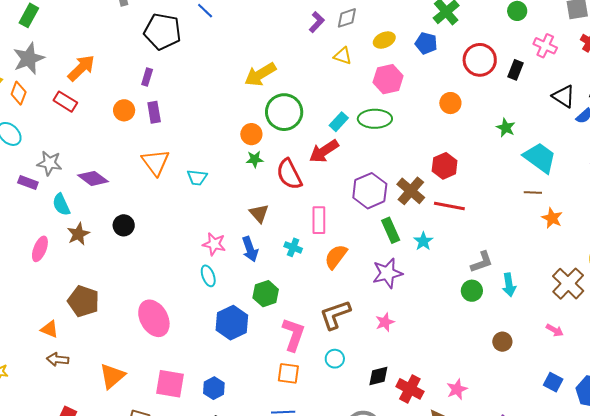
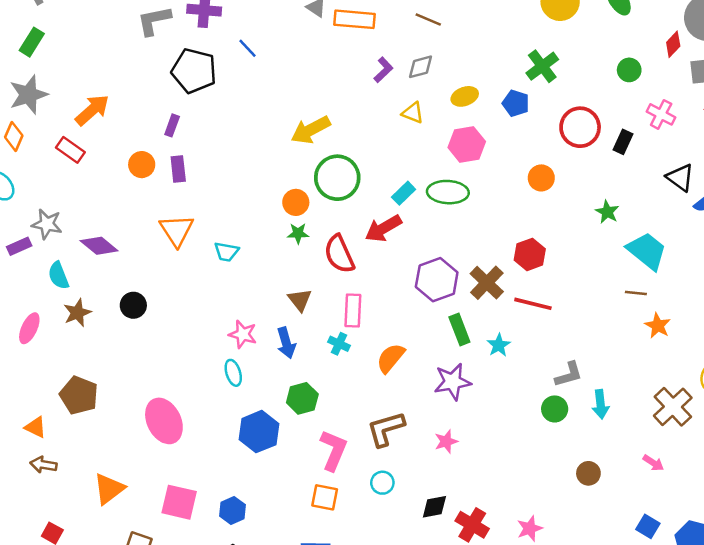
purple rectangle: (28, 183) -> (19, 246), turned -48
pink rectangle: (319, 220) -> (353, 311), moved

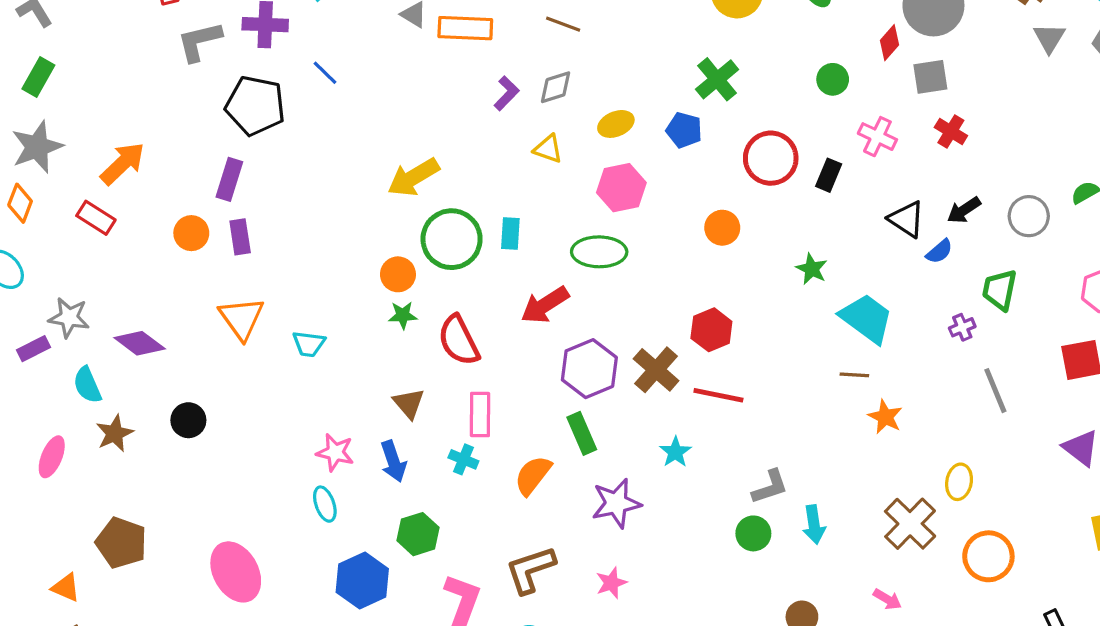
purple rectangle: (172, 125) -> (229, 179), size x1.4
cyan rectangle: (404, 193) -> (510, 233), moved, turned -40
red arrow: (383, 228) -> (545, 305), moved
green rectangle: (459, 330) -> (582, 433), moved

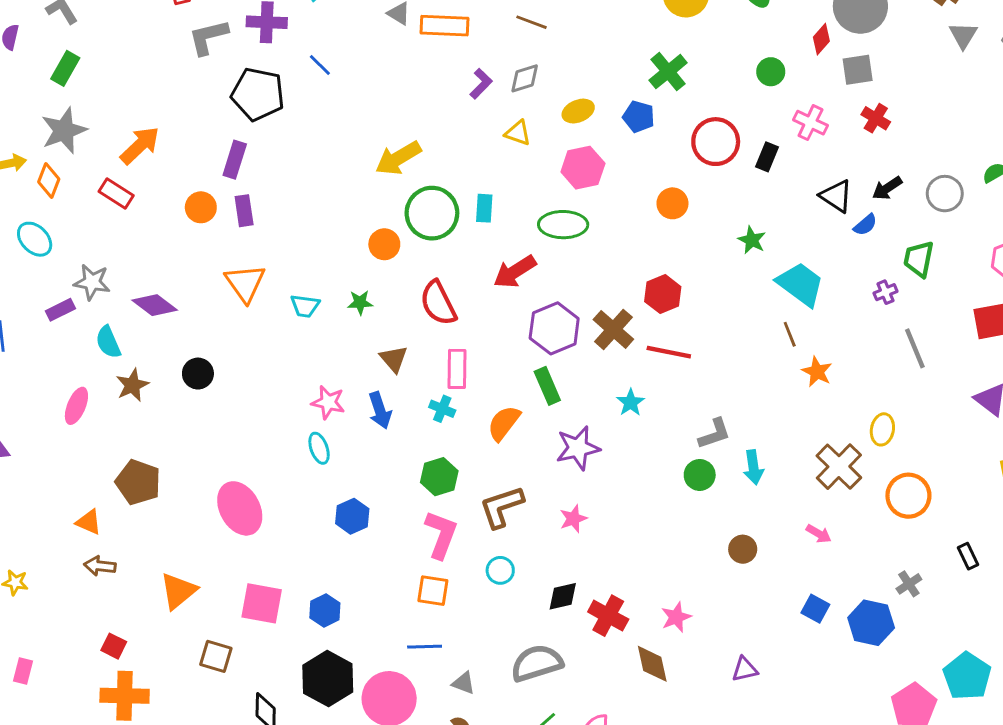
green star: (403, 315) -> (360, 303), moved
brown line: (854, 375) -> (790, 334), turned 65
green hexagon: (418, 534) -> (439, 477), moved
blue hexagon: (362, 581) -> (352, 516), size x0.7

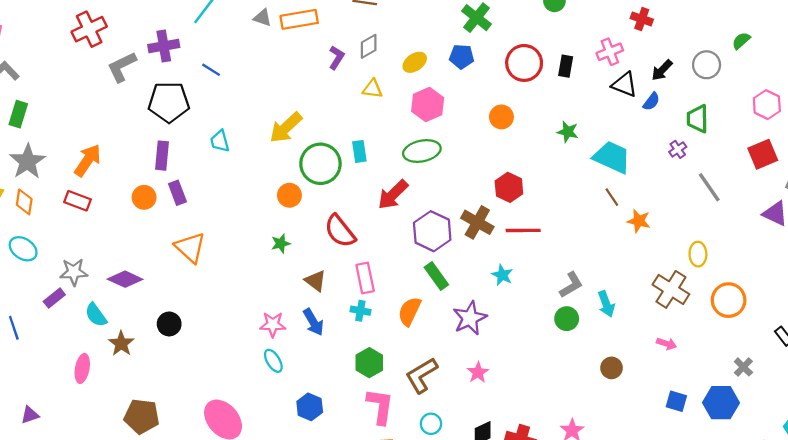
pink cross: (810, 123) -> (610, 52), moved, turned -35
cyan trapezoid: (305, 306) -> (220, 141), moved, turned 80

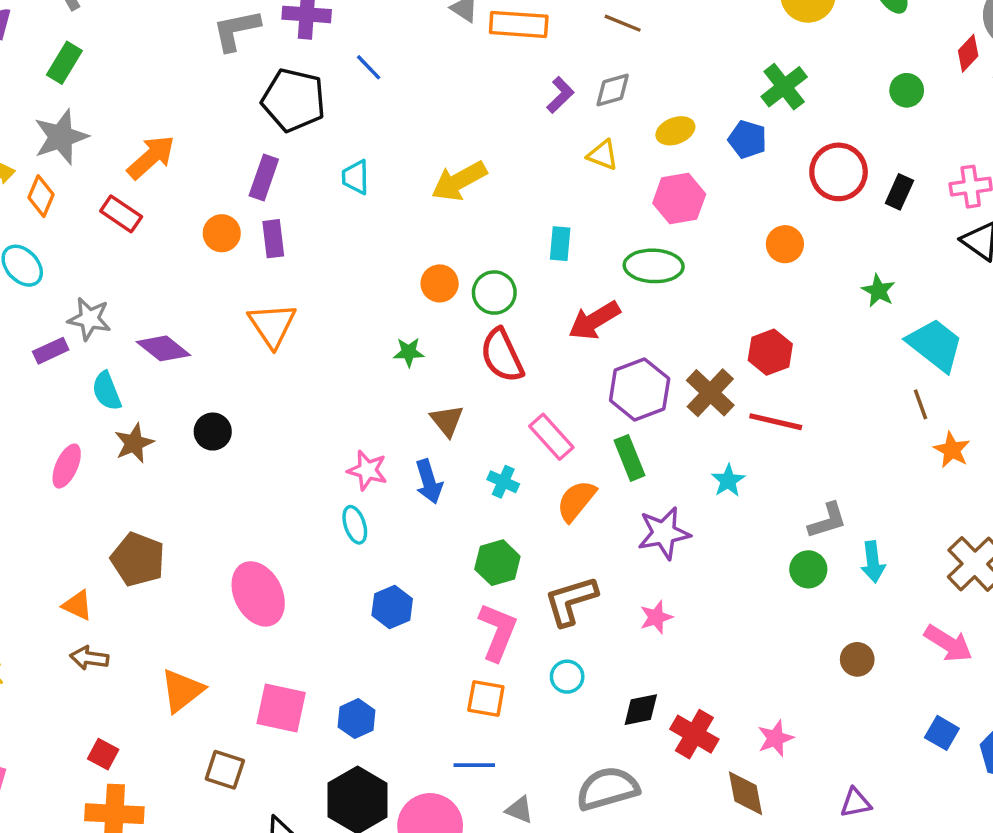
green circle: (320, 164) -> (494, 293), moved, size x0.7
pink rectangle: (365, 278) -> (551, 437), moved, turned -44
pink arrow: (667, 344) -> (948, 643), size x1.6

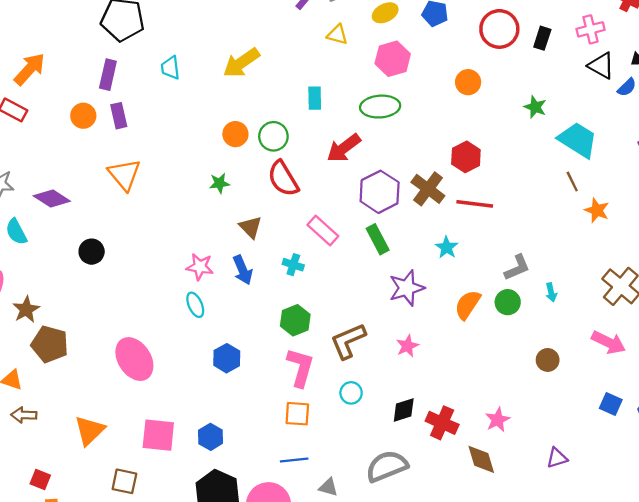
brown star: (134, 443) -> (26, 310), moved
orange semicircle: (576, 501) -> (468, 305), moved
cyan arrow: (873, 562) -> (551, 292), size x0.7

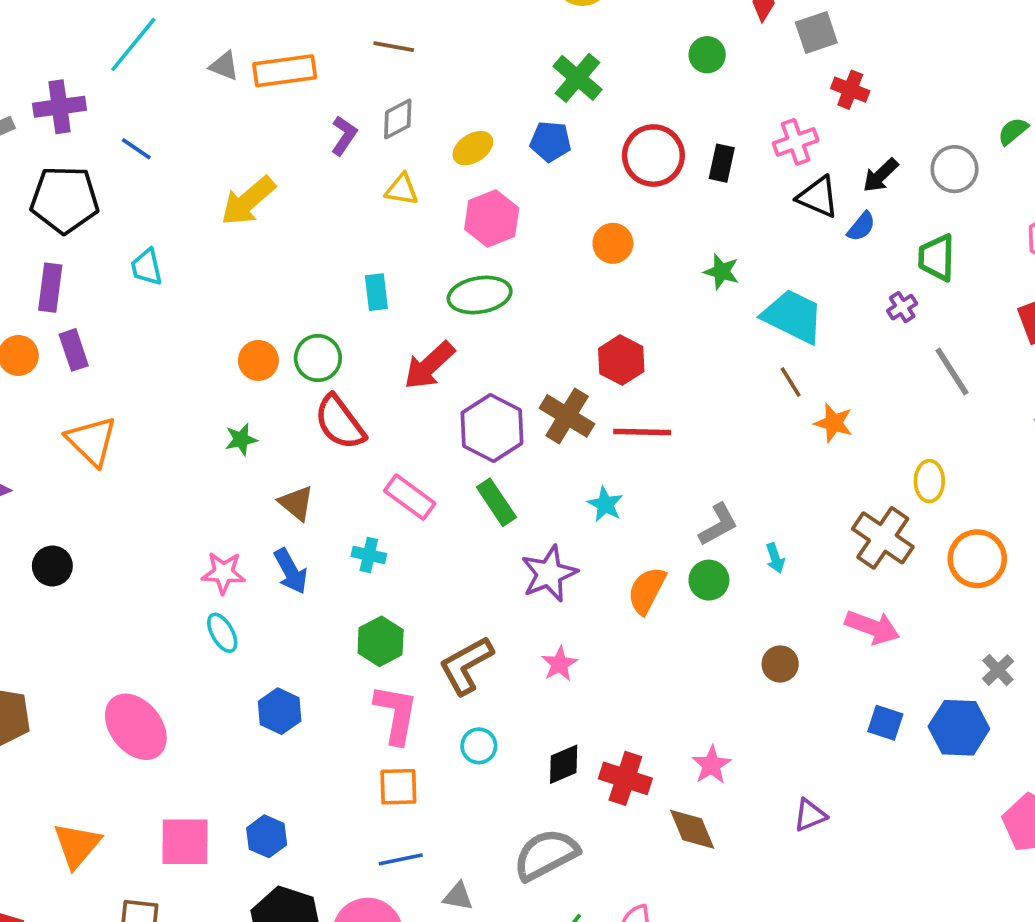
yellow arrow: (241, 63) -> (248, 201), moved

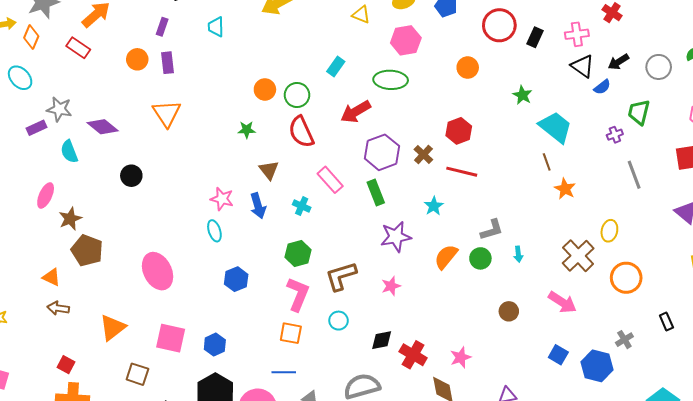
purple rectangle: (50, 288) -> (162, 27), size x0.7
cyan rectangle: (376, 292) -> (336, 67), turned 30
brown cross: (567, 416) -> (423, 154), size x0.7

